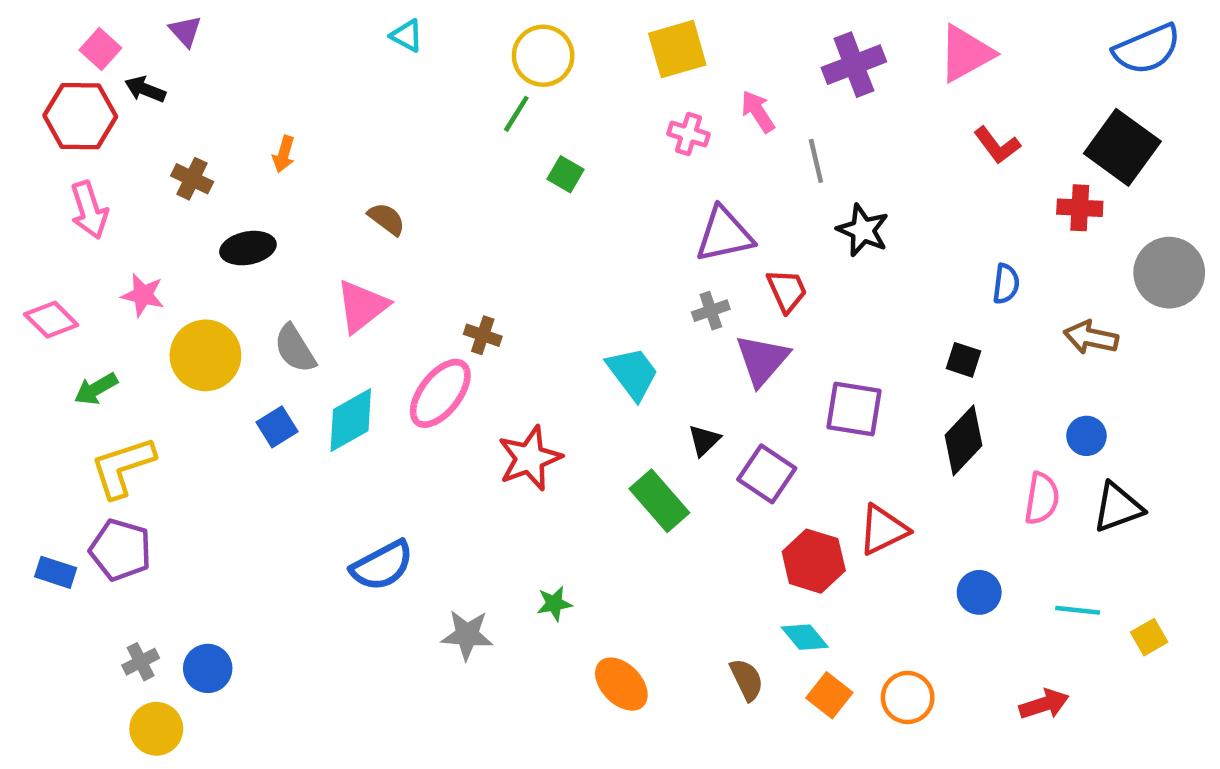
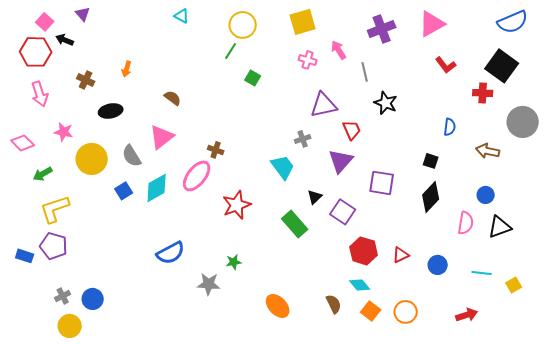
gray cross: (711, 311) -> (303, 139), moved
red triangle: (883, 530) -> (401, 255), moved, size x0.7
green star: (554, 604) -> (234, 262), moved

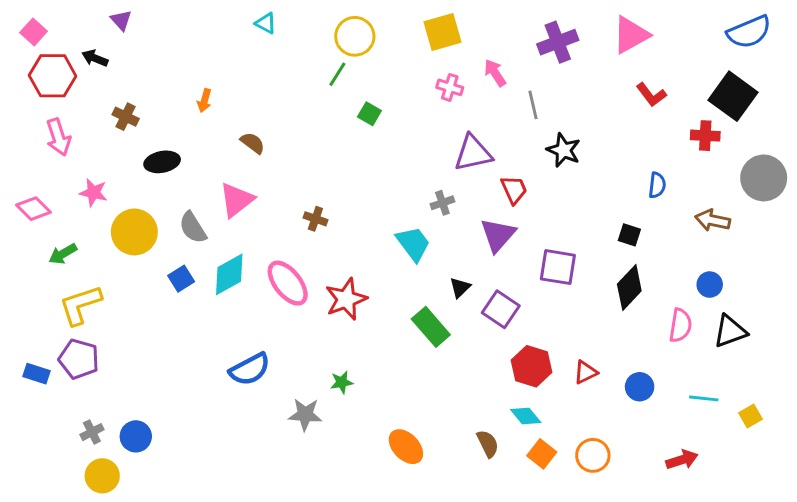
pink square: (45, 22) -> (34, 32), moved
orange arrow: (127, 69) -> (204, 101), moved
pink ellipse: (197, 176) -> (288, 283), moved, turned -76

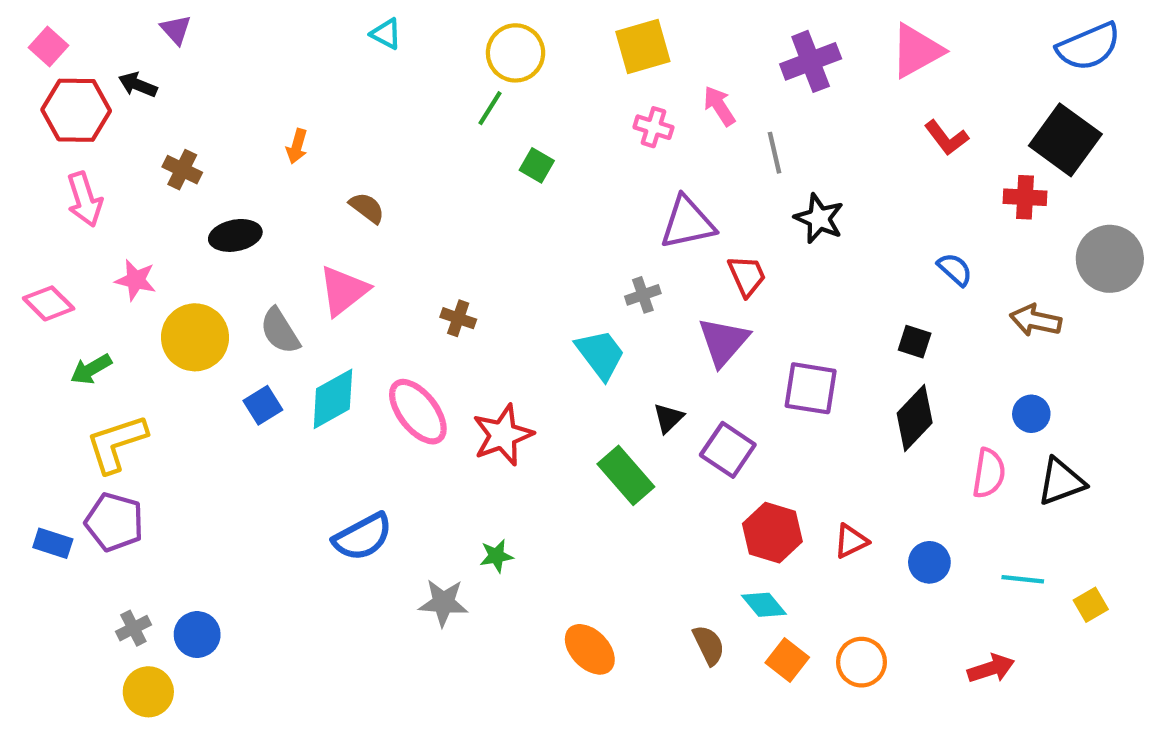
blue semicircle: (657, 185) -> (955, 269), turned -55

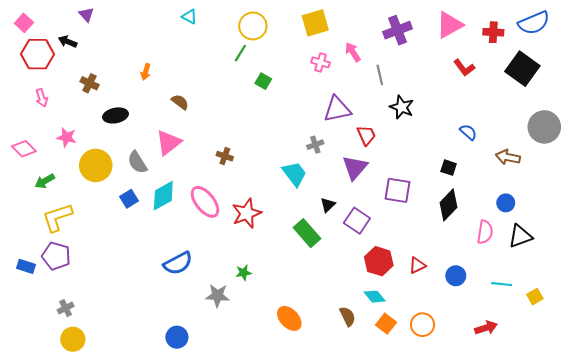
red cross: (1025, 197) -> (493, 32), moved
pink arrow: (85, 199) -> (42, 98), size x0.7
blue circle: (197, 635) -> (177, 337), moved

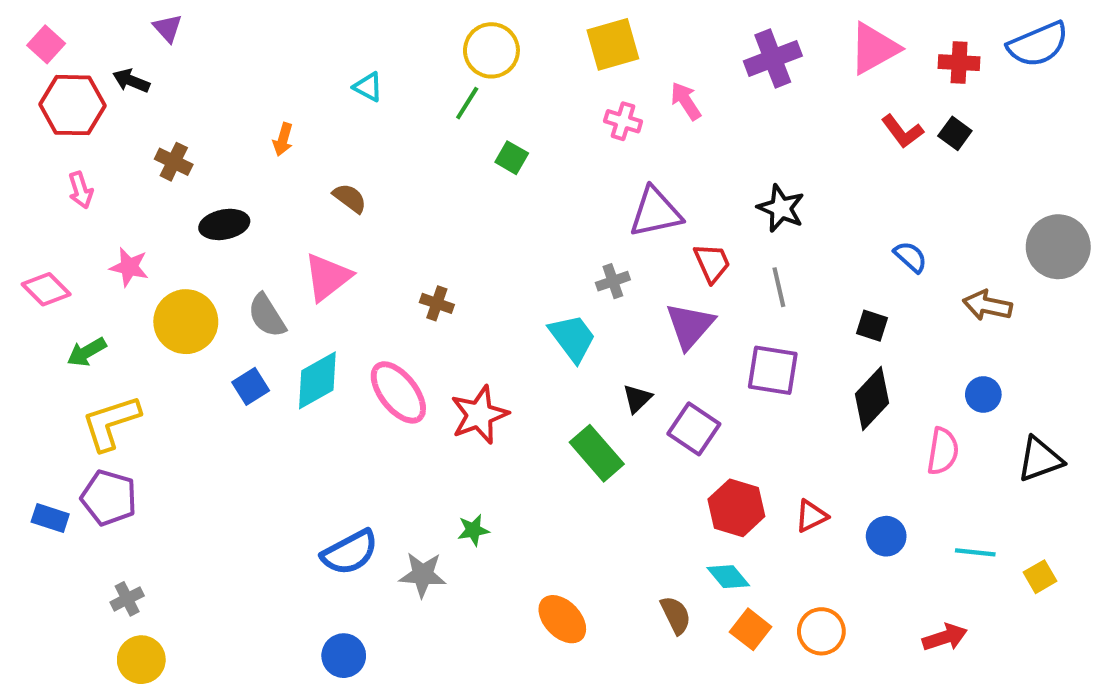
cyan triangle: (189, 17) -> (368, 87), moved
black square: (522, 69) -> (955, 133), moved, size x0.5
gray line: (380, 75) -> (779, 287), moved
black triangle: (520, 236) -> (1040, 459), moved
blue semicircle: (178, 263) -> (350, 552), moved

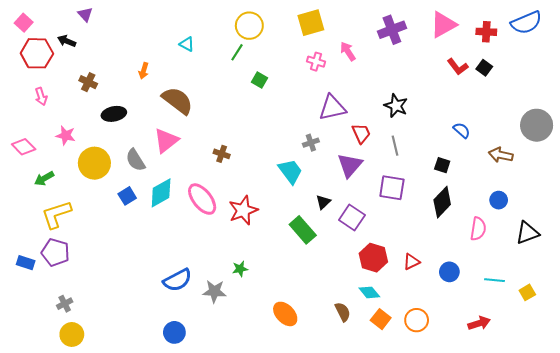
brown semicircle: (350, 198) -> (177, 101), size x1.8

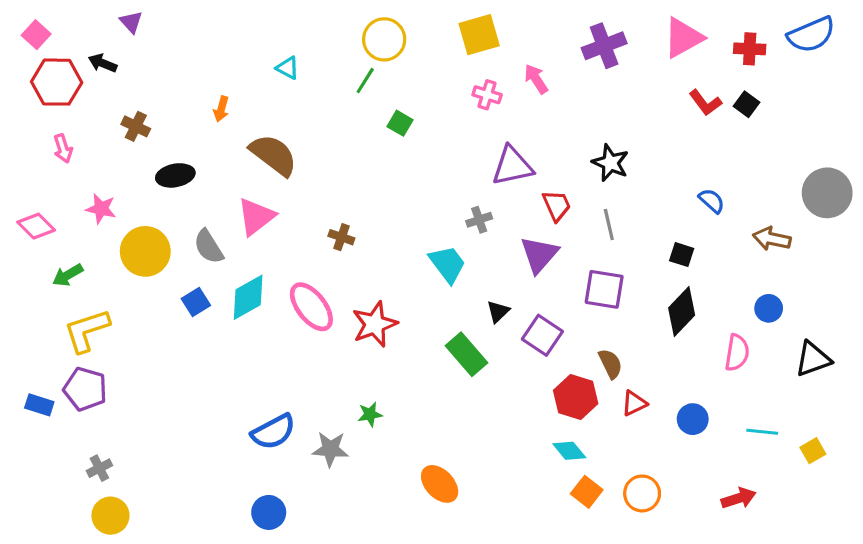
brown semicircle: (343, 312) -> (610, 364), moved

